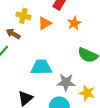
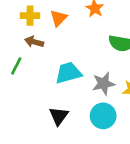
brown arrow: (13, 34) -> (34, 42), moved

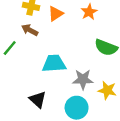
black triangle: (59, 116) -> (38, 100), turned -36

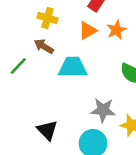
orange triangle: (56, 14) -> (88, 30), moved
cyan trapezoid: (54, 64) -> (73, 67), moved

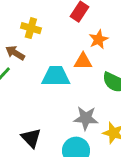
orange triangle: (88, 30) -> (83, 61), moved, turned 30
brown arrow: (44, 46) -> (15, 53), moved

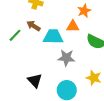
brown arrow: (15, 53) -> (33, 26), moved
gray star: (86, 118) -> (66, 58), moved

